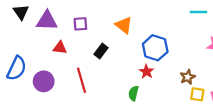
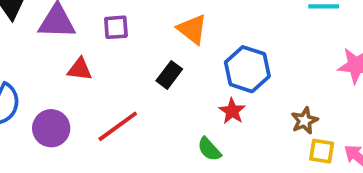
black rectangle: (101, 51) -> (169, 75), moved
red line: (82, 80) -> (118, 126), turned 70
green semicircle: (133, 93) -> (209, 149), turned -56

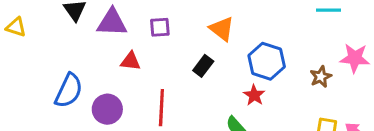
brown star: (304, 121) -> (321, 77), moved
red line: (118, 126) -> (161, 108), turned -51

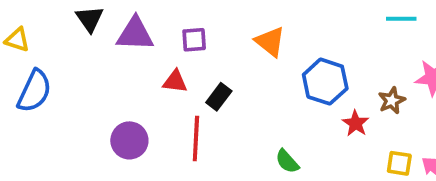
red triangle: (131, 61) -> (175, 82), moved
black rectangle: (203, 66) -> (219, 97), moved
blue semicircle: (69, 91) -> (34, 91), moved
red star: (254, 95) -> (356, 123), moved

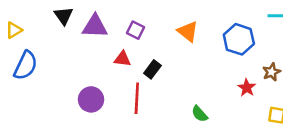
yellow triangle: (17, 40) -> (14, 30), turned -48
purple square: (194, 40) -> (135, 30), turned 30
blue hexagon: (325, 82) -> (239, 39), moved

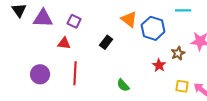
orange triangle: (188, 31) -> (129, 19), moved
black rectangle: (152, 69) -> (106, 42), moved

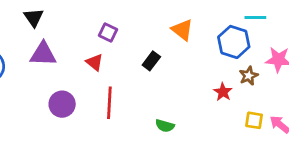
purple triangle: (43, 18) -> (43, 54), moved
blue hexagon: (153, 28) -> (234, 42), moved
red triangle: (64, 43) -> (94, 62), turned 32
green semicircle: (123, 85) -> (165, 126), moved, turned -32

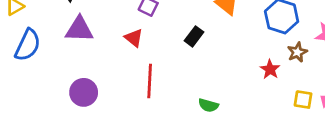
purple circle: (62, 104) -> (84, 92), moved

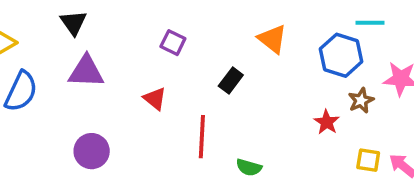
red triangle: (134, 38) -> (155, 99), moved
red line: (150, 81) -> (202, 137), moved

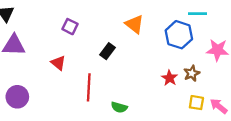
brown star: (361, 100) -> (192, 73), moved

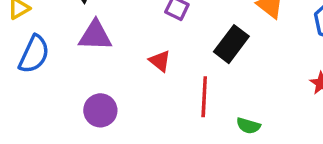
black rectangle: (107, 51) -> (231, 44), size x1.5

